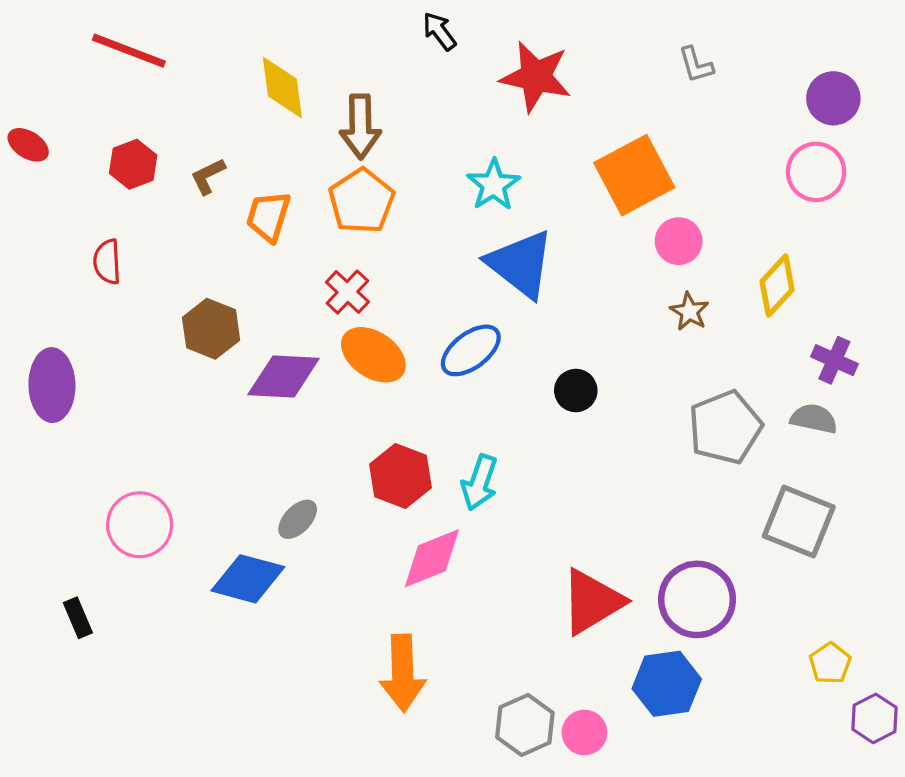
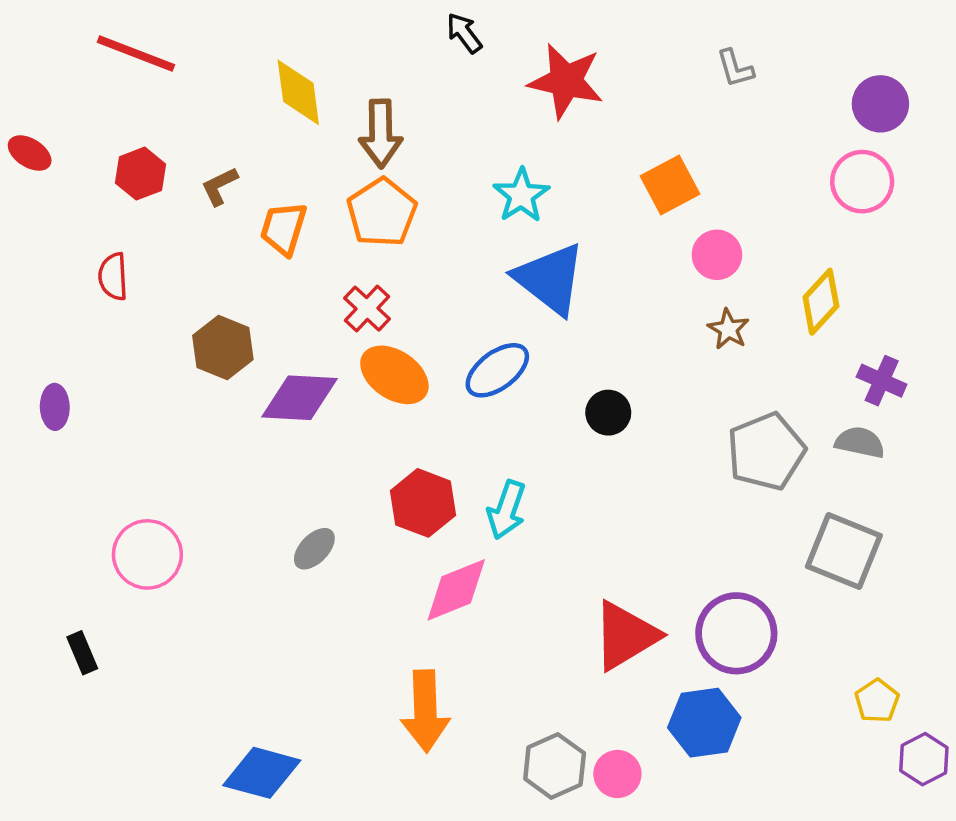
orange square: (634, 175) -> (670, 185), size x0.7
purple ellipse: (52, 385) -> (55, 407), size x0.6
blue diamond: (248, 579) -> (262, 773), moved

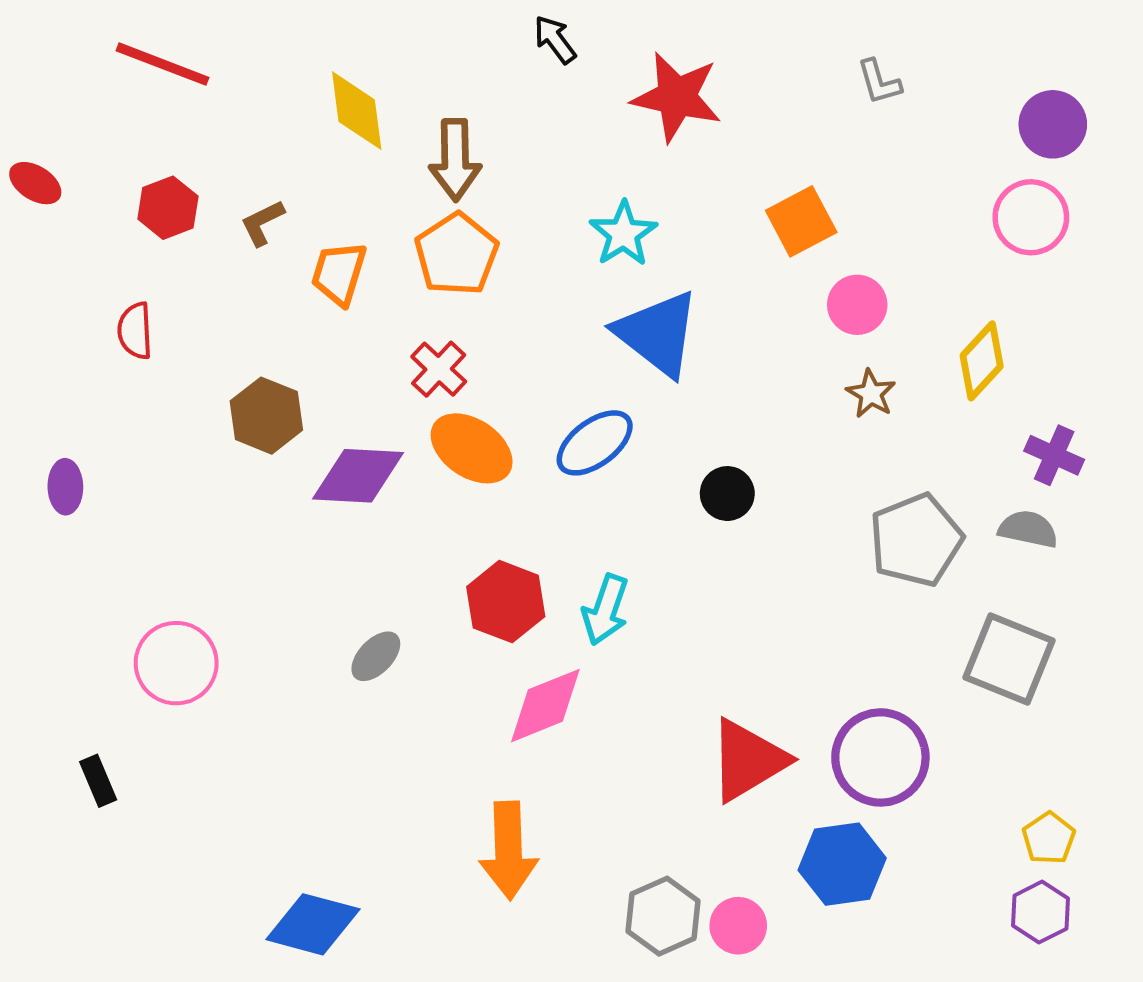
purple hexagon: (924, 759) -> (1040, 912), moved

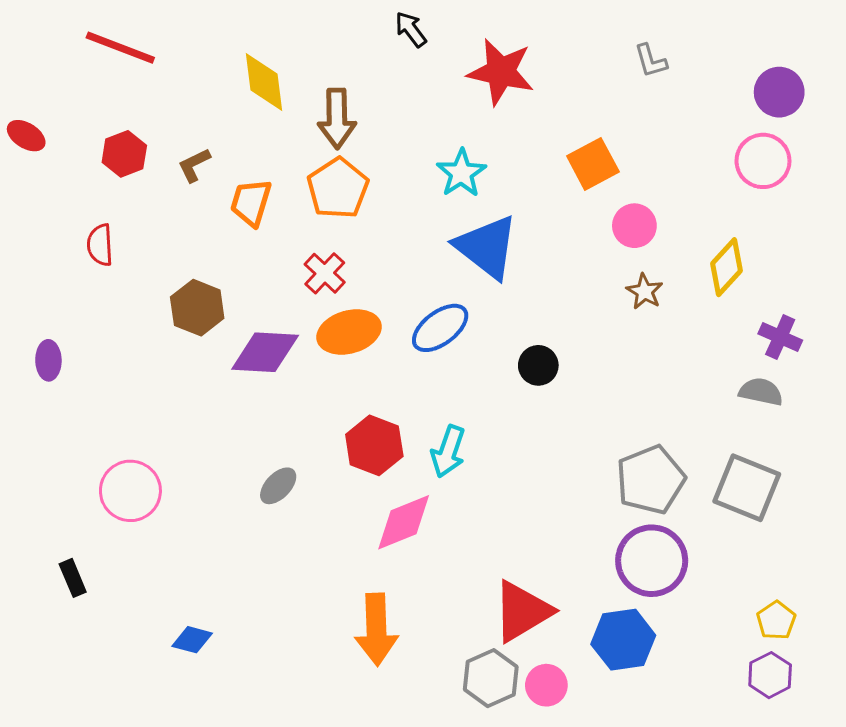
orange ellipse: (472, 448) -> (349, 332), turned -50
gray pentagon: (916, 540) -> (651, 480), moved
red triangle: (748, 760) -> (522, 611), moved
blue diamond: (313, 924) -> (192, 640), moved, size x0.6

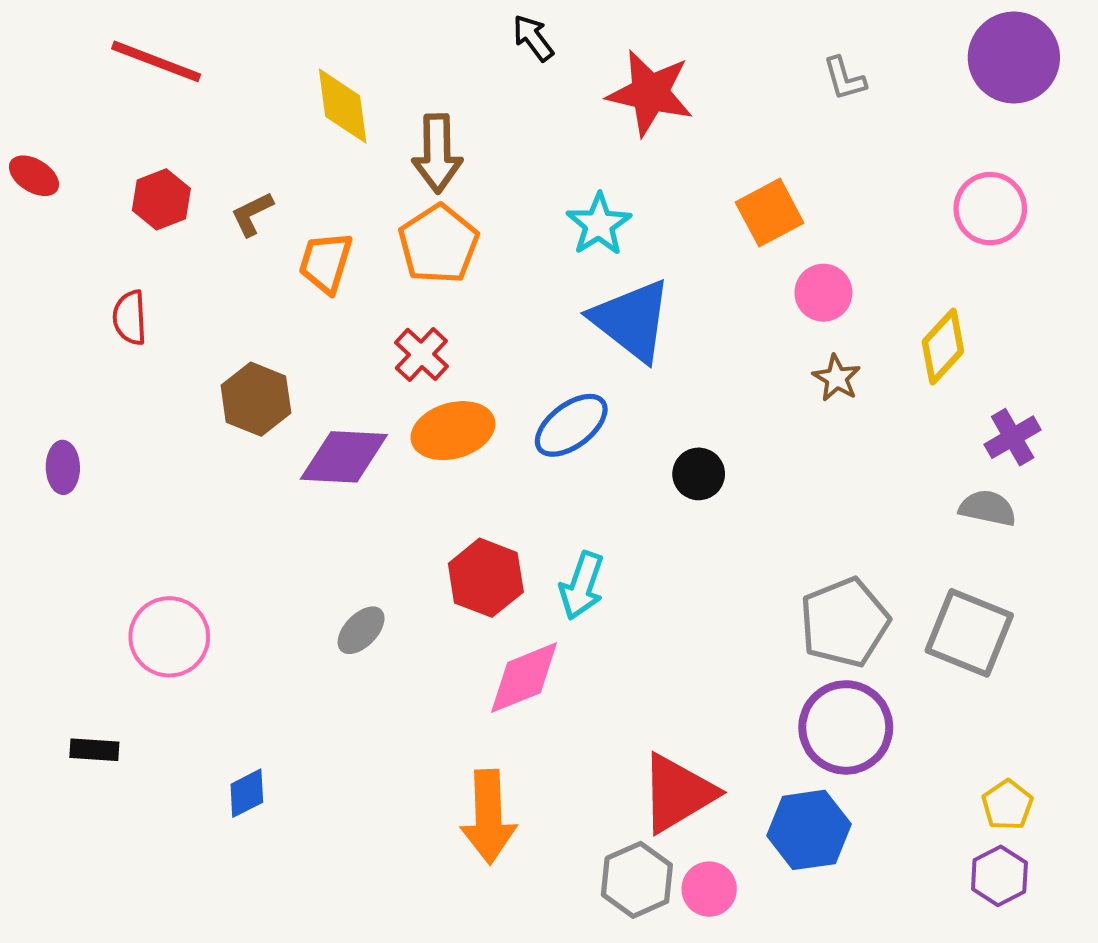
purple circle: (779, 92) -> (1014, 58), moved, size x1.4
purple cross: (780, 337) -> (1013, 437), turned 36
black rectangle: (73, 578) -> (94, 750), turned -63
blue diamond: (192, 640) -> (247, 793), moved, turned -42

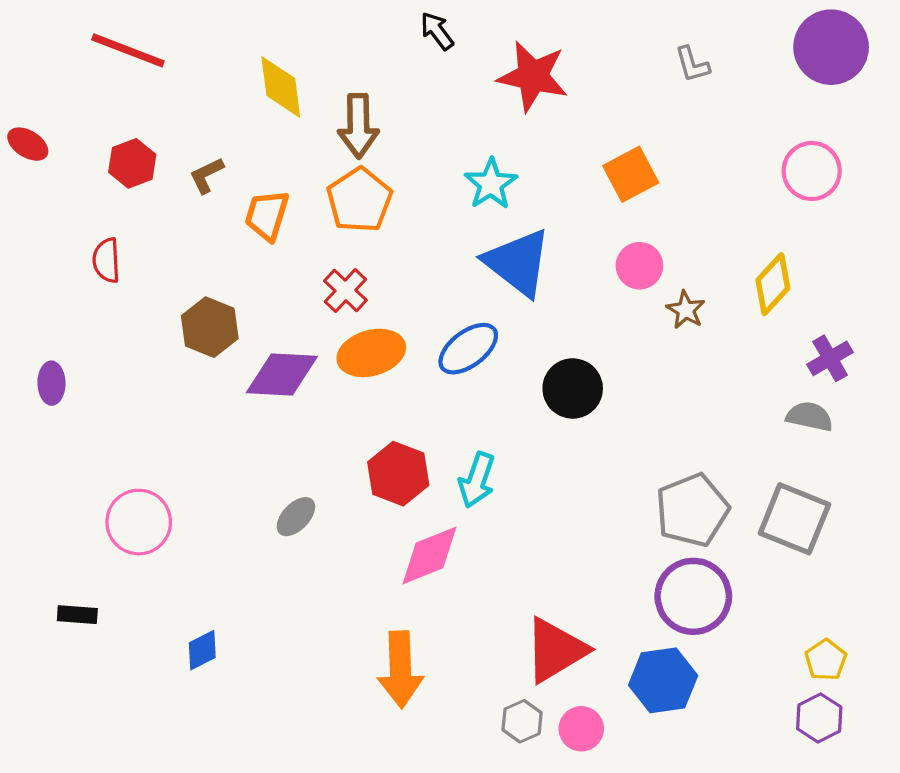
pink circle: (823, 293) -> (639, 266), moved
black circle: (699, 474) -> (573, 388), size x1.4
gray hexagon: (637, 880) -> (522, 721), size x0.7

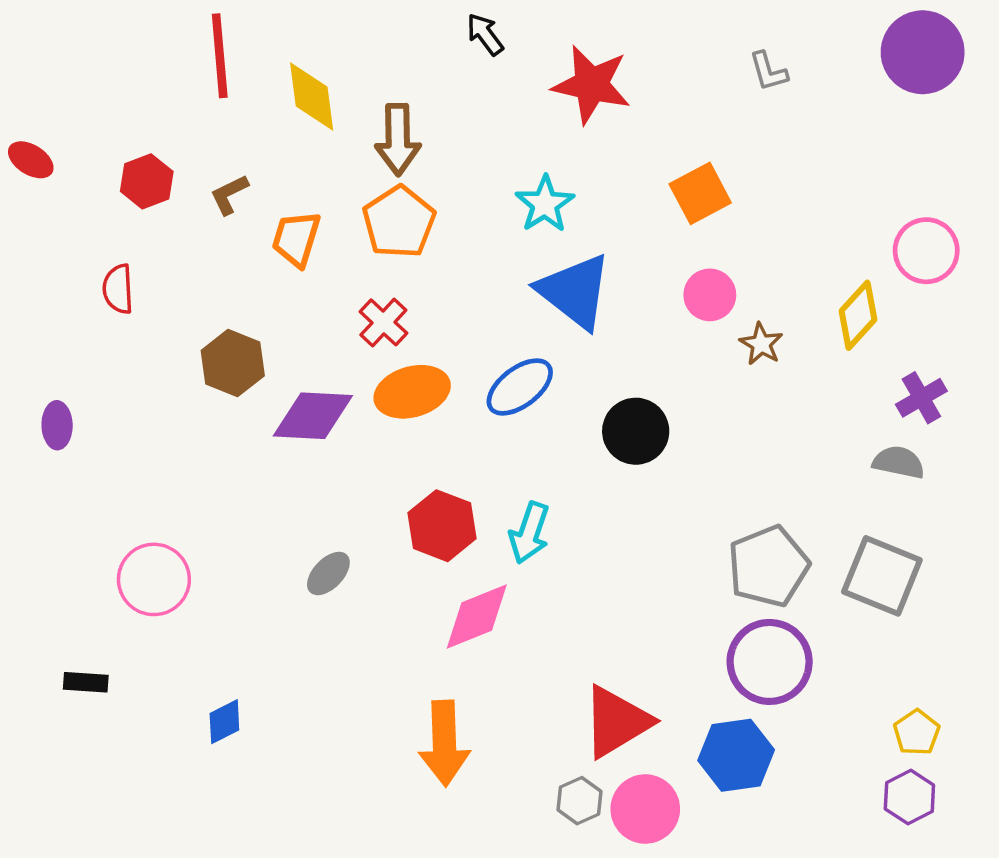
red line: (128, 50) -> (220, 56), moved, turned 64
pink circle: (812, 171) -> (926, 251), moved
pink circle: (581, 729) -> (645, 809), size x1.4

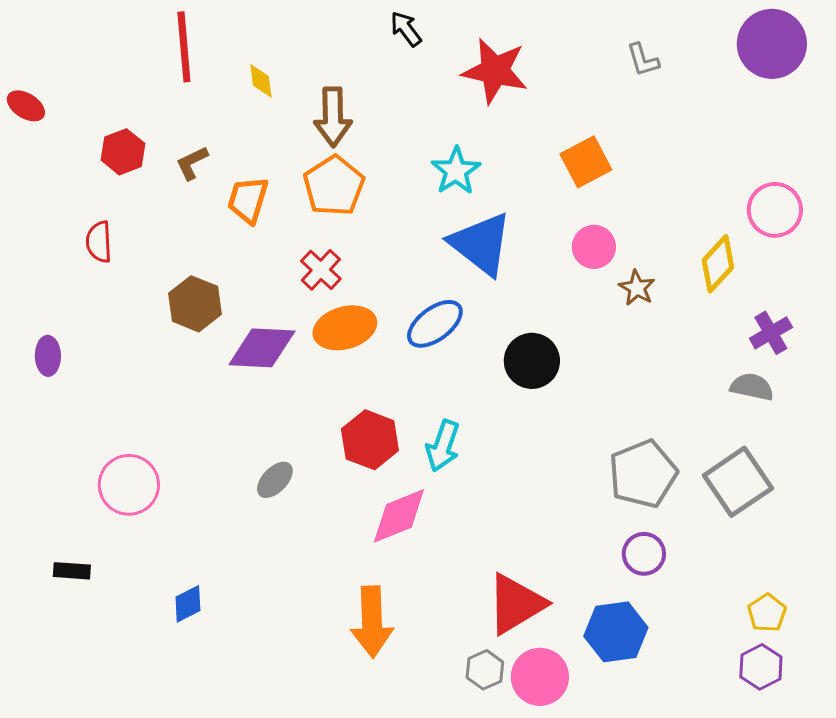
yellow diamond: (312, 96) -> (261, 81), size x0.6
red ellipse: (31, 160) -> (26, 106), moved
gray square: (882, 576) -> (738, 482), turned 34
purple circle: (770, 662) -> (644, 554), size x0.6

